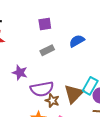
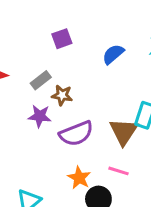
gray rectangle: (47, 50) -> (41, 80), moved
brown star: (52, 101) -> (62, 95), moved

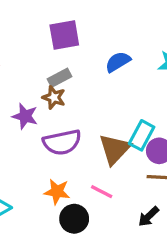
purple square: (62, 39) -> (64, 35), size x1.4
gray rectangle: (41, 80) -> (59, 78), moved
orange star: (79, 178) -> (57, 192), turned -30

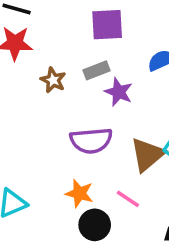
brown star: (54, 97) -> (53, 80), moved
purple star: (25, 116) -> (119, 92), moved

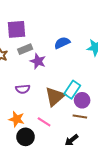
purple square: (107, 25) -> (17, 29), moved
purple semicircle: (91, 141) -> (23, 89), size x0.6

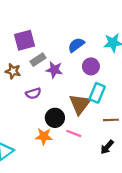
purple semicircle: (23, 89) -> (33, 93), moved
purple circle: (82, 100) -> (91, 66), moved
black circle: (26, 137) -> (55, 118), moved

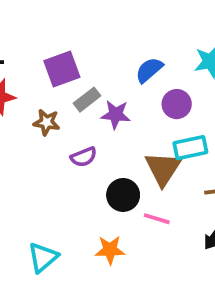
cyan rectangle: (97, 93) -> (190, 148), turned 60
orange star: (44, 136) -> (110, 250), moved

